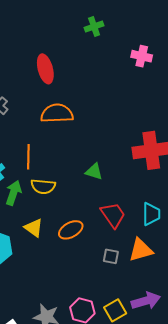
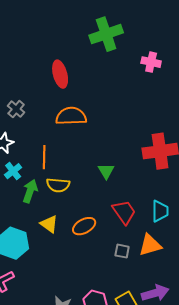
green cross: (94, 27) -> (106, 34), size x1.8
green triangle: (94, 172) -> (106, 171), turned 42

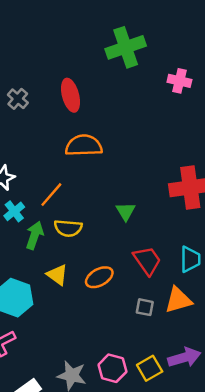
gray cross: (16, 109) -> (18, 99), moved
orange line: (44, 157) -> (51, 195), turned 40

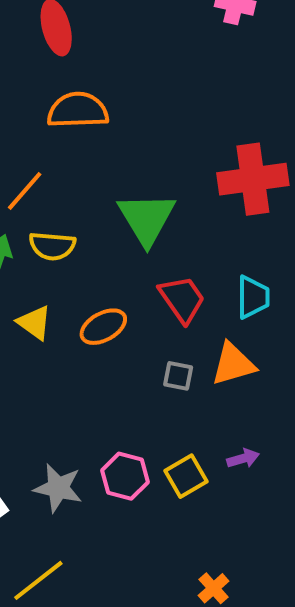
green triangle: (126, 211) -> (147, 218), size x1.8
purple arrow: (184, 357) -> (243, 458), size x0.6

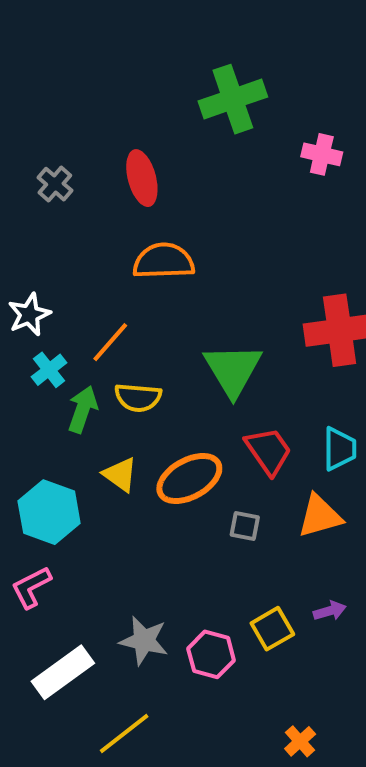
orange ellipse: (103, 327) -> (189, 479), size x1.4
gray square: (178, 376) -> (245, 526), moved
pink hexagon: (125, 476) -> (211, 654), moved

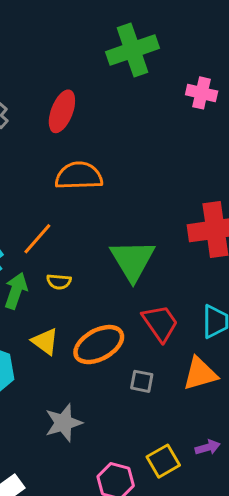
red ellipse: (142, 178) -> (62, 111), turned 36
yellow semicircle: (138, 397) -> (59, 282), size x0.7
gray star: (144, 641) -> (63, 423), moved, turned -30

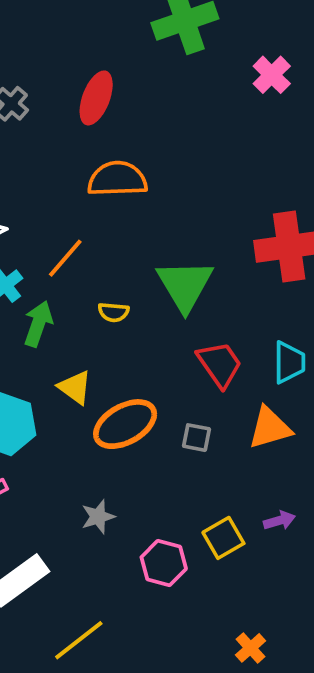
pink cross: (202, 93) -> (272, 75), turned 32
yellow semicircle: (59, 282) -> (113, 312), moved
orange ellipse: (99, 345) -> (125, 424), moved
gray star: (63, 423) -> (98, 517), moved, size x0.7

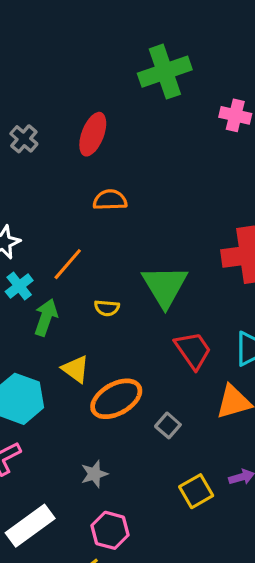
pink cross: (272, 75) -> (235, 115), turned -32
orange semicircle: (117, 179) -> (110, 200), size x0.7
gray square: (196, 438) -> (168, 425), moved, turned 30
pink hexagon: (164, 563) -> (110, 530), moved

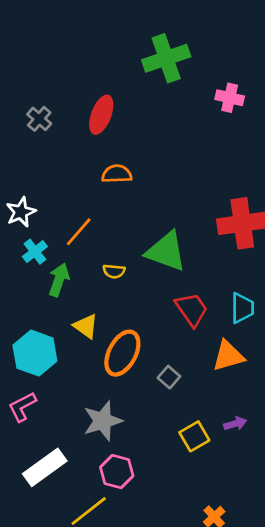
green triangle: (165, 286) -> (166, 252), turned -39
orange ellipse: (116, 399) -> (122, 353), turned -33
gray star: (94, 474) -> (103, 421), size x1.6

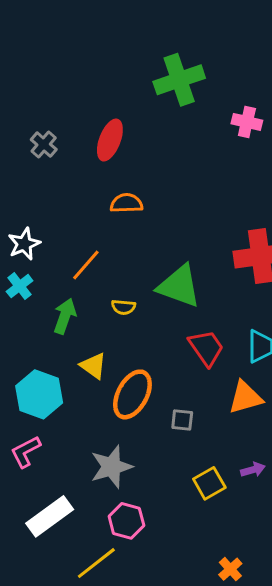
cyan cross: (35, 252) -> (20, 286), moved
gray square: (169, 377) -> (182, 420), turned -35

